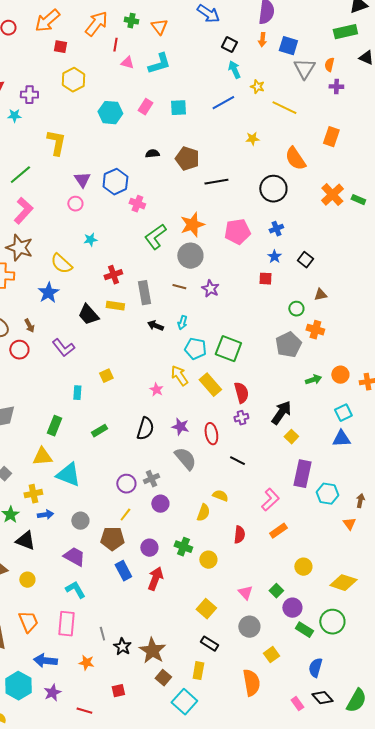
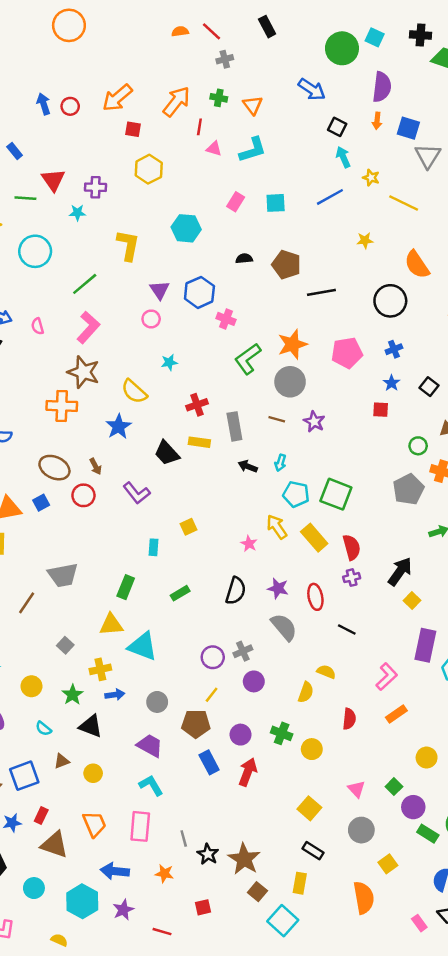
cyan hexagon: (110, 113) -> (186, 228), moved

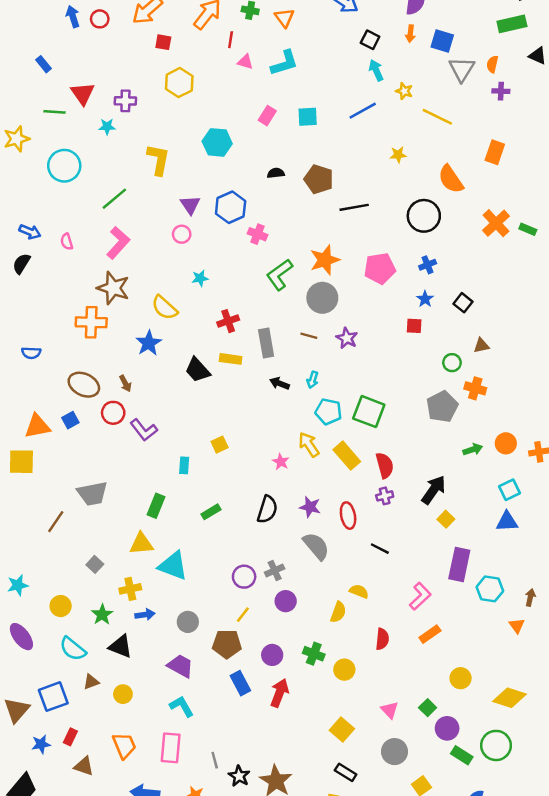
purple L-shape: (137, 493) -> (144, 430), moved
cyan semicircle: (44, 729) -> (73, 649), size x1.6
brown triangle: (54, 845) -> (84, 766), size x0.7

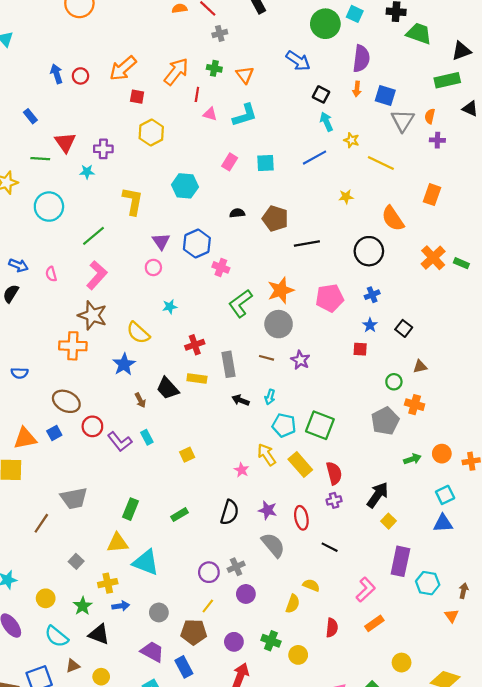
brown arrow: (125, 383) -> (140, 400), moved
cyan rectangle: (184, 465) -> (147, 437), moved, turned -32
blue rectangle: (240, 683) -> (184, 667), moved

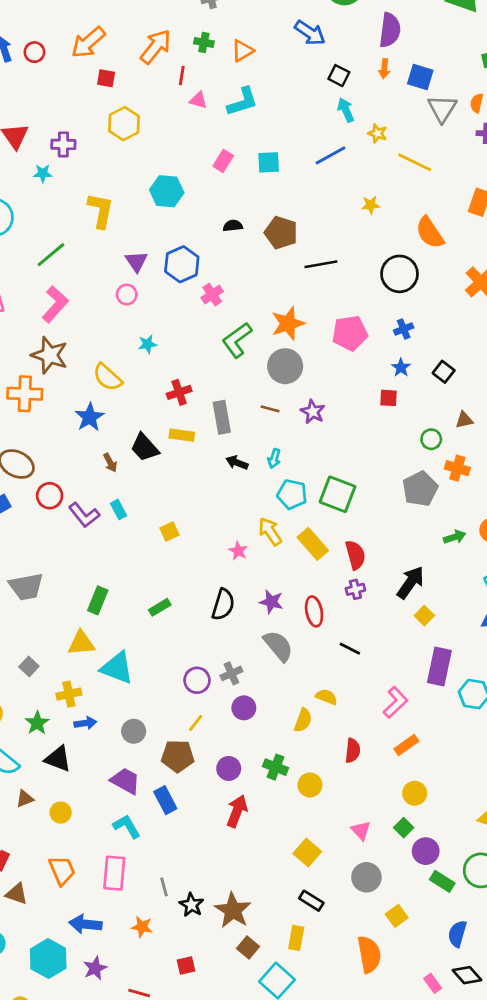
orange triangle: (245, 75) -> (242, 51), turned 36
pink cross: (221, 267) -> (212, 295), turned 35
yellow circle: (402, 663) -> (415, 793), moved

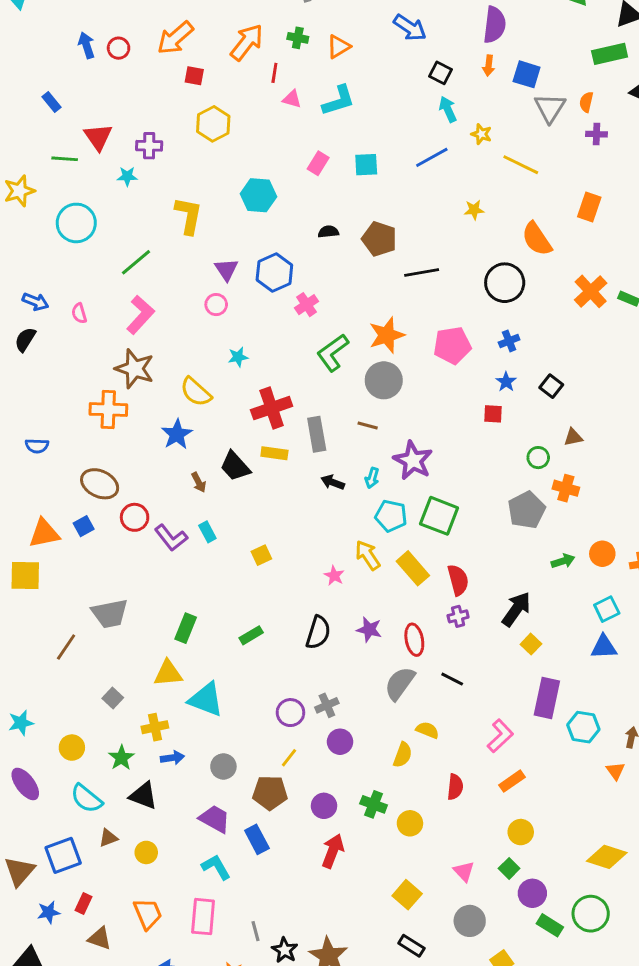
red cross: (179, 392) -> (272, 408), size x1.5
purple star: (313, 412) -> (413, 460), moved, size x1.5
gray semicircle: (278, 646) -> (400, 683), moved, turned -104

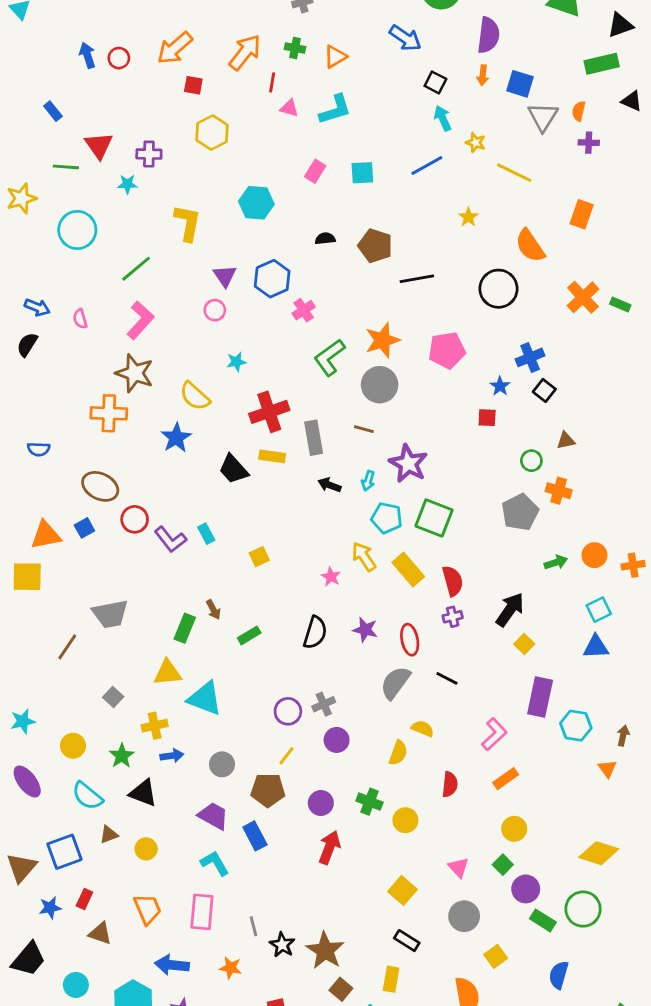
yellow star: (474, 210) -> (468, 217), turned -30
blue cross: (509, 341) -> (530, 357), moved, size x1.4
brown arrow: (199, 482) -> (213, 610), moved

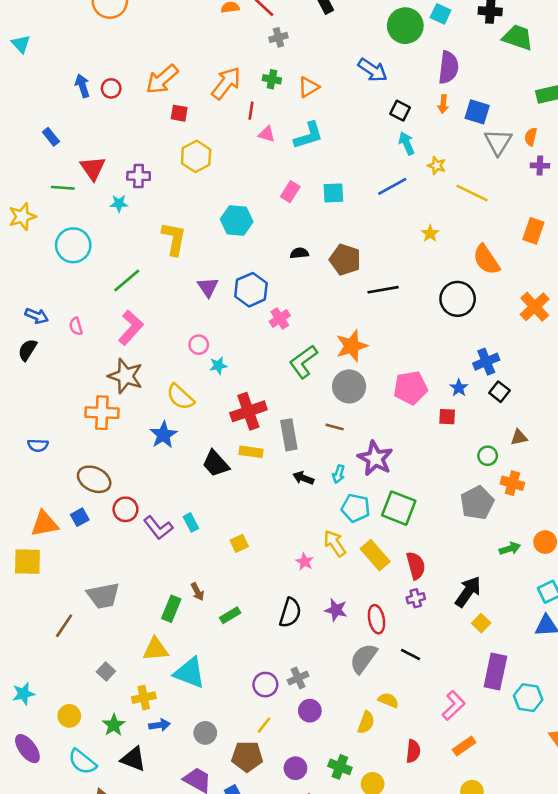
pink circle: (215, 310) -> (199, 345), moved
pink pentagon: (447, 350) -> (410, 388), moved

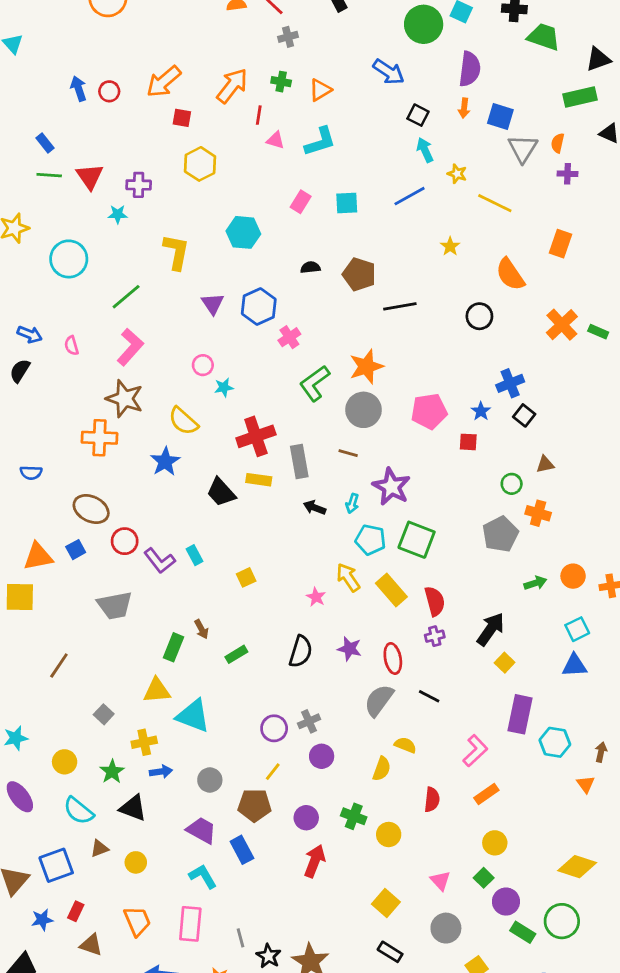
green line: (63, 188) -> (49, 175), moved
black circle: (458, 299) -> (479, 316), size x0.7
gray trapezoid: (103, 596) -> (115, 605), moved

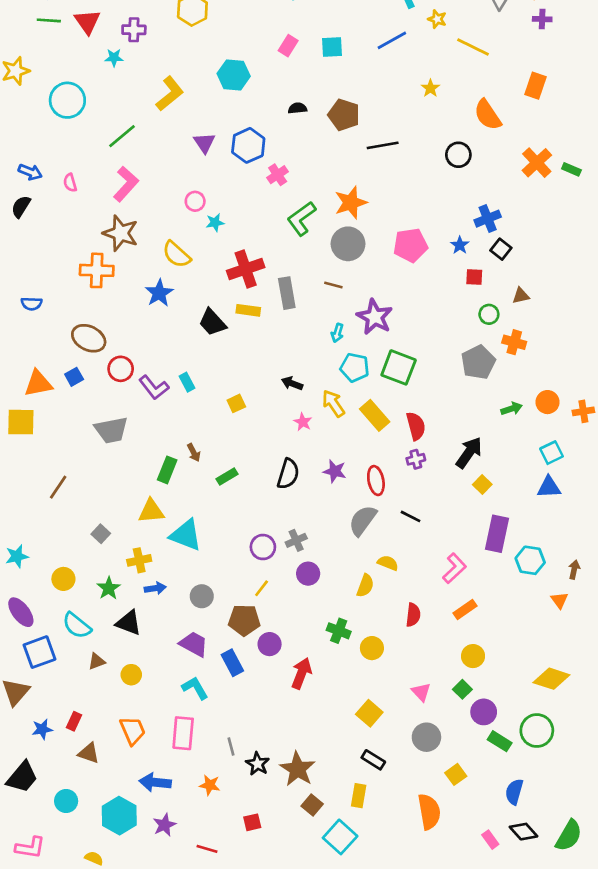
yellow L-shape: (176, 252) -> (170, 94), turned 40
red square: (468, 442) -> (474, 277), moved
black arrow: (315, 508) -> (292, 383), moved
purple circle: (306, 818) -> (270, 644), moved
blue square: (56, 865) -> (39, 652), moved

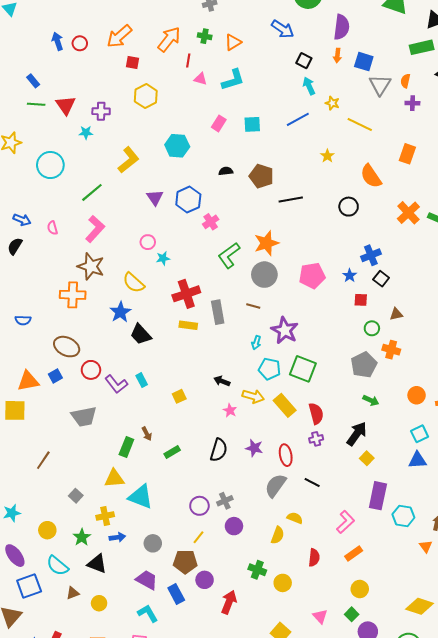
black trapezoid: (212, 322) -> (141, 334), moved
yellow arrow: (333, 403) -> (253, 396), turned 140
green arrow: (512, 409) -> (371, 400), moved, turned 42

